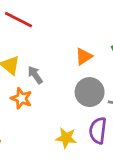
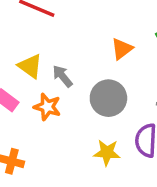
gray circle: (90, 92) -> (108, 98), moved

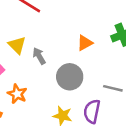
orange star: (47, 107) -> (17, 94), moved

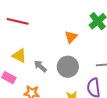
gray arrow: (39, 56) -> (40, 66), moved

